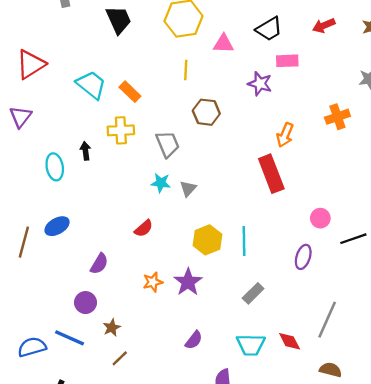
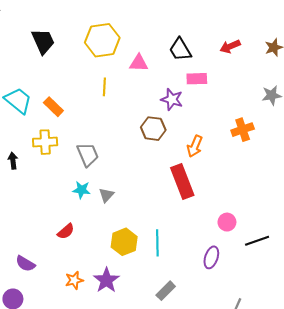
black trapezoid: (269, 29) -> (180, 50), turned 90
brown hexagon: (206, 112) -> (153, 129), moved
purple semicircle: (99, 264) -> (25, 264), turned 90

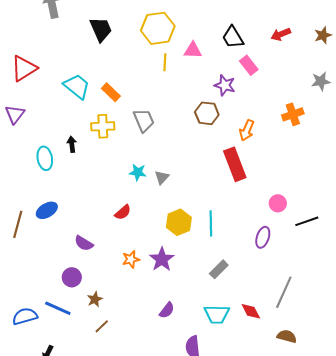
pink rectangle: (197, 79) -> (249, 65), turned 54
yellow line: (104, 87) -> (165, 62), moved
gray trapezoid: (88, 155) -> (144, 120), moved

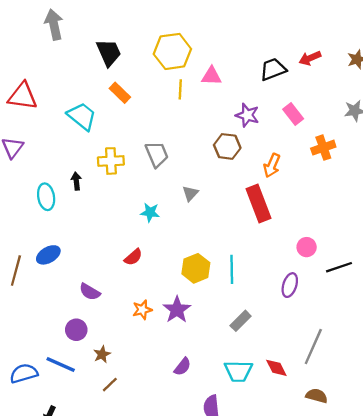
black trapezoid: (233, 37) -> (273, 69), moved, turned 100
pink rectangle: (249, 65) -> (293, 114), moved
red triangle: (24, 68) -> (23, 96), turned 40
orange rectangle: (111, 92) -> (120, 93), moved
gray triangle: (162, 177) -> (190, 193), moved

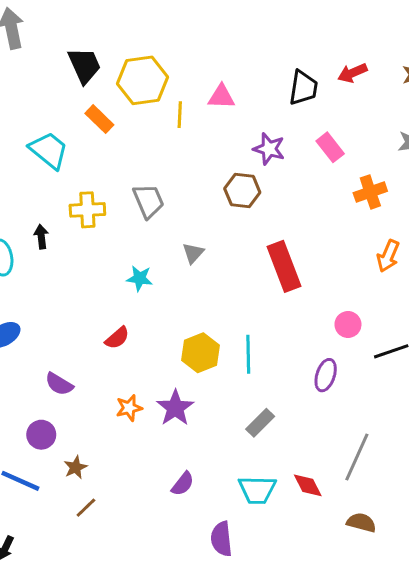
yellow hexagon: (172, 51) -> (143, 80), moved
black trapezoid: (273, 69) -> (303, 88), turned 120
orange arrow: (272, 165) -> (388, 256), moved

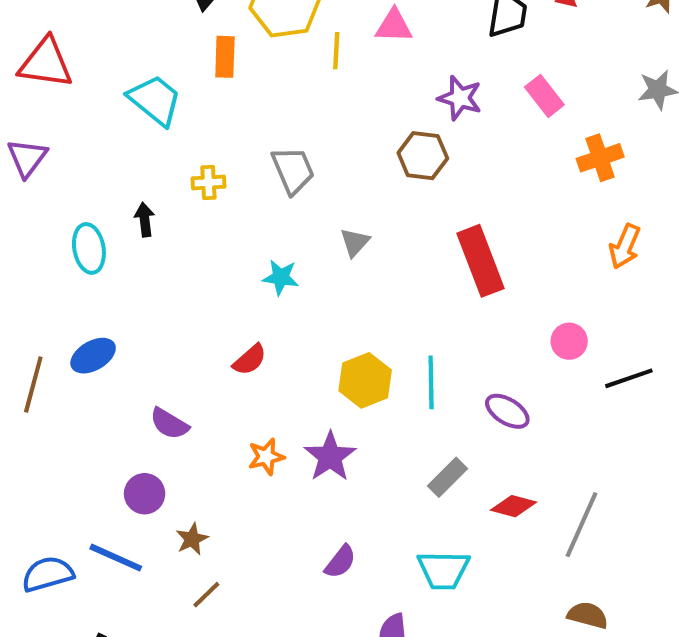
orange rectangle: (99, 119) -> (225, 57), turned 48
yellow cross: (87, 210) -> (208, 183), size x0.7
purple ellipse: (326, 375) -> (507, 411), moved, turned -76
red diamond: (308, 485) -> (513, 506), moved, turned -48

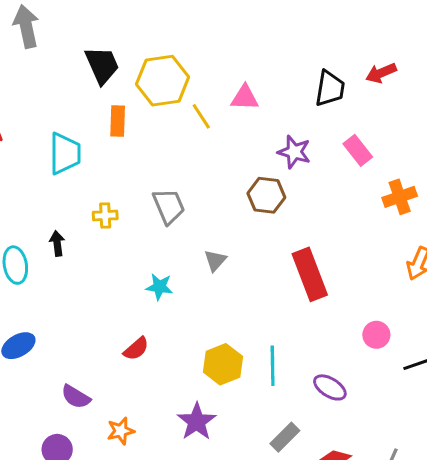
yellow line: (336, 51) -> (201, 116), turned -36
cyan trapezoid: (155, 100) -> (65, 153), turned 51
orange star: (266, 457) -> (121, 431), moved

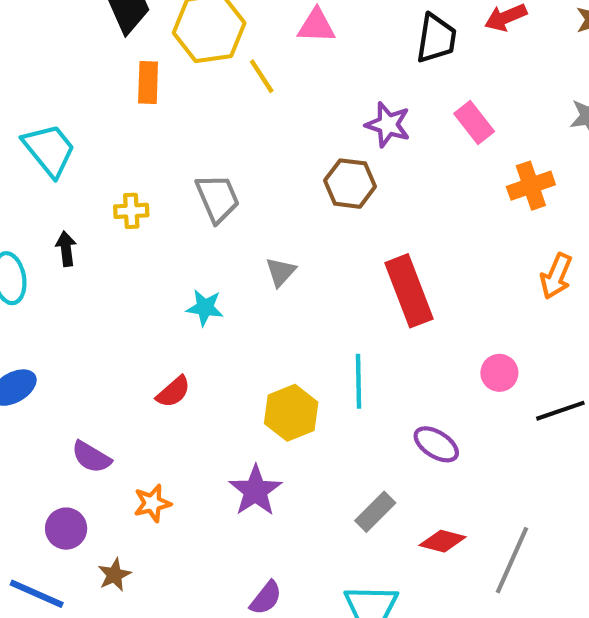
pink triangle: (245, 98) -> (316, 26), moved
cyan trapezoid: (65, 153) -> (49, 150), moved, turned -39
cyan line: (273, 366) -> (358, 381), moved

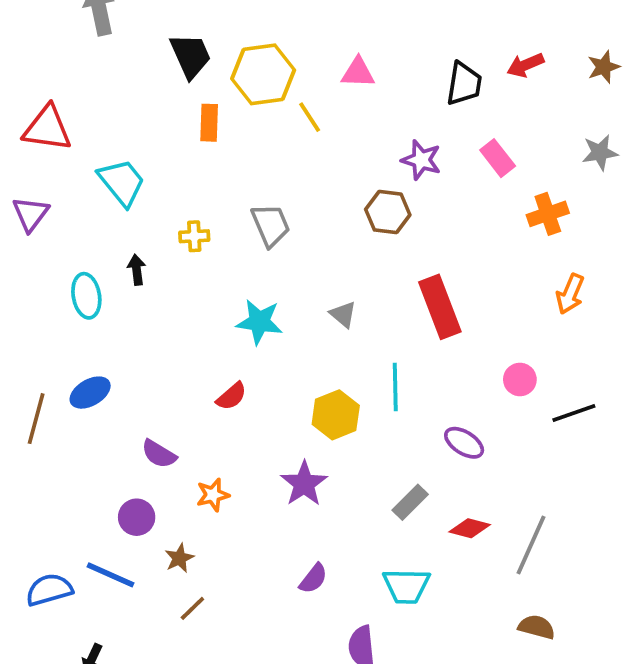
gray triangle: (281, 272) -> (343, 314), moved, turned -32
cyan star: (205, 308) -> (259, 322), size x1.4

